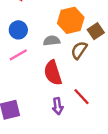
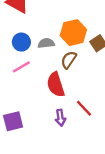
gray semicircle: (52, 41) -> (46, 43), moved
brown semicircle: (79, 50) -> (69, 60), moved

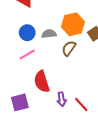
red semicircle: (56, 85) -> (42, 82), moved
red line: (84, 108) -> (81, 104), moved

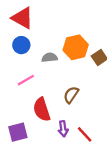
blue circle: (27, 33) -> (21, 45), moved
brown semicircle: (69, 48) -> (71, 95), moved

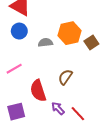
pink line: (26, 80) -> (14, 69), moved
purple arrow: (63, 129) -> (58, 108), turned 144

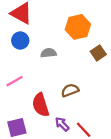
orange hexagon: (69, 33) -> (78, 27), moved
brown semicircle: (65, 77) -> (70, 90), turned 35

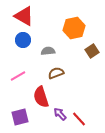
brown semicircle: (70, 90) -> (56, 73), moved

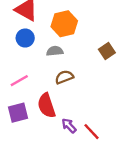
orange hexagon: (74, 28) -> (64, 24), moved
purple square: (20, 117) -> (18, 113), moved

